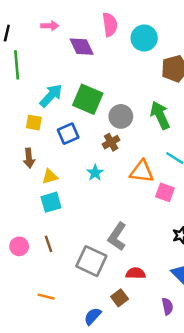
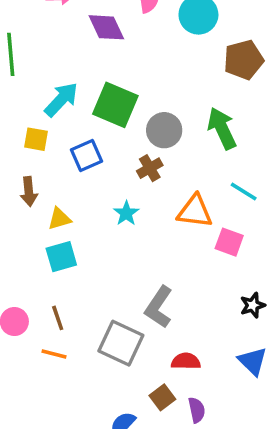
orange line: (46, 297) -> (54, 354), moved
purple semicircle: (167, 306) -> (197, 410), moved

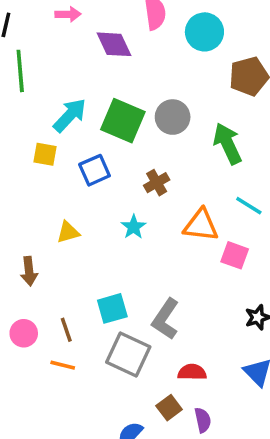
gray circle: (164, 130) -> (173, 117), moved
brown arrow: (29, 192) -> (29, 271), moved
cyan square: (61, 257) -> (112, 308), moved

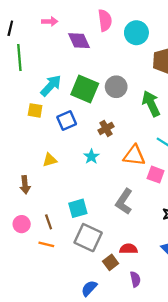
gray L-shape: (165, 319) -> (124, 202), moved
brown square: (169, 408) -> (111, 262), moved

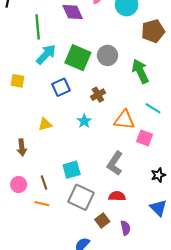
green line: (19, 57) -> (38, 27), moved
yellow square: (35, 110) -> (18, 81), moved
red semicircle: (129, 249) -> (117, 196), moved
purple semicircle: (135, 279) -> (125, 228), moved

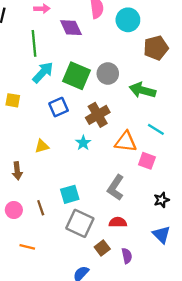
green arrow: (140, 71) -> (142, 90), turned -50
brown cross: (98, 95) -> (98, 115), size x1.5
orange line: (42, 204) -> (27, 247), moved

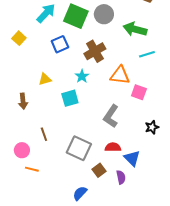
yellow square: (13, 100) -> (19, 38), turned 32
cyan line: (156, 129) -> (147, 54), moved, turned -49
cyan square: (70, 194) -> (70, 98), moved
pink circle: (14, 210) -> (22, 150), moved
blue triangle: (161, 235) -> (132, 158), moved

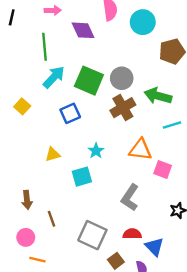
brown cross: (95, 51) -> (123, 108), moved
brown arrow: (23, 101) -> (27, 200), moved

